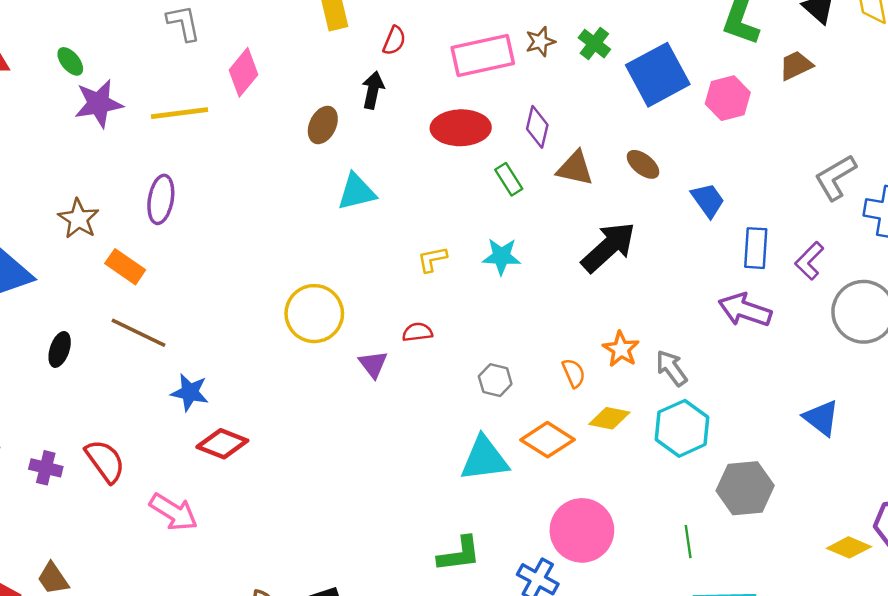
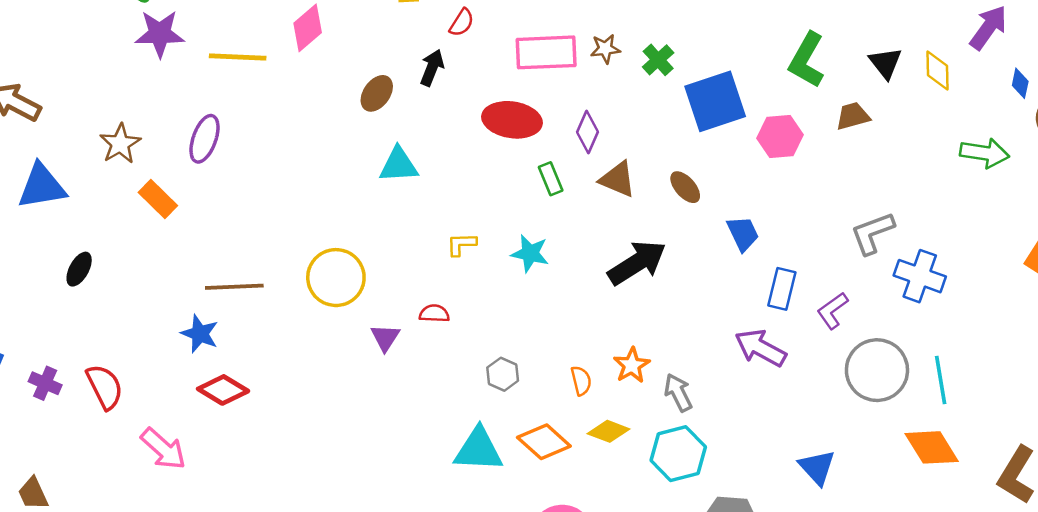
brown line: (139, 333) -> (234, 287), moved, turned -38

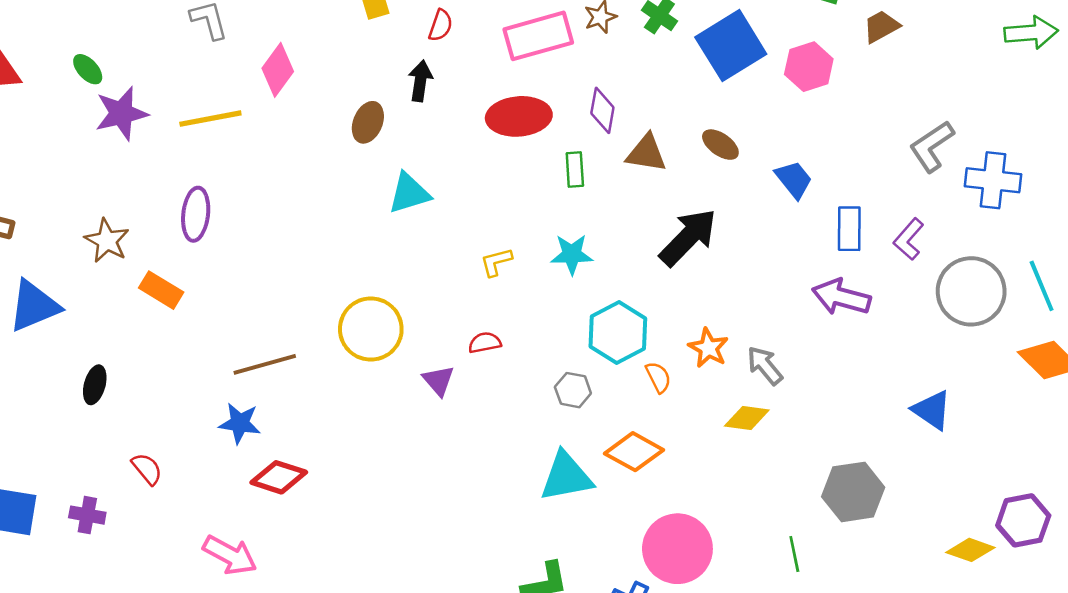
green rectangle: (551, 179) -> (575, 170), turned 32
red semicircle: (105, 387) -> (147, 469), moved, size x0.7
yellow diamond: (608, 431) -> (747, 418), moved
cyan hexagon: (678, 454) -> (618, 333), moved

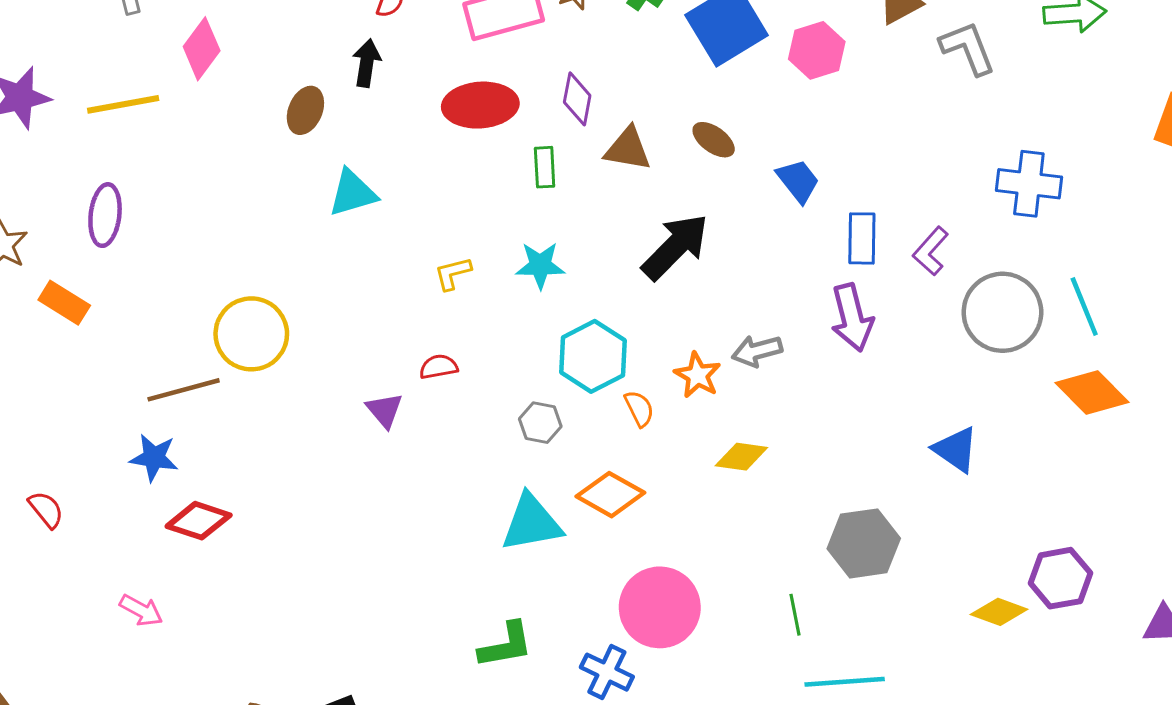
gray L-shape: (932, 146) -> (968, 48), moved, turned 102
purple arrow: (841, 297) -> (852, 318), turned -120
yellow circle: (371, 329) -> (251, 334), moved
gray arrow: (765, 365) -> (757, 351), moved, turned -66
pink arrow: (230, 555) -> (141, 610), size x0.7

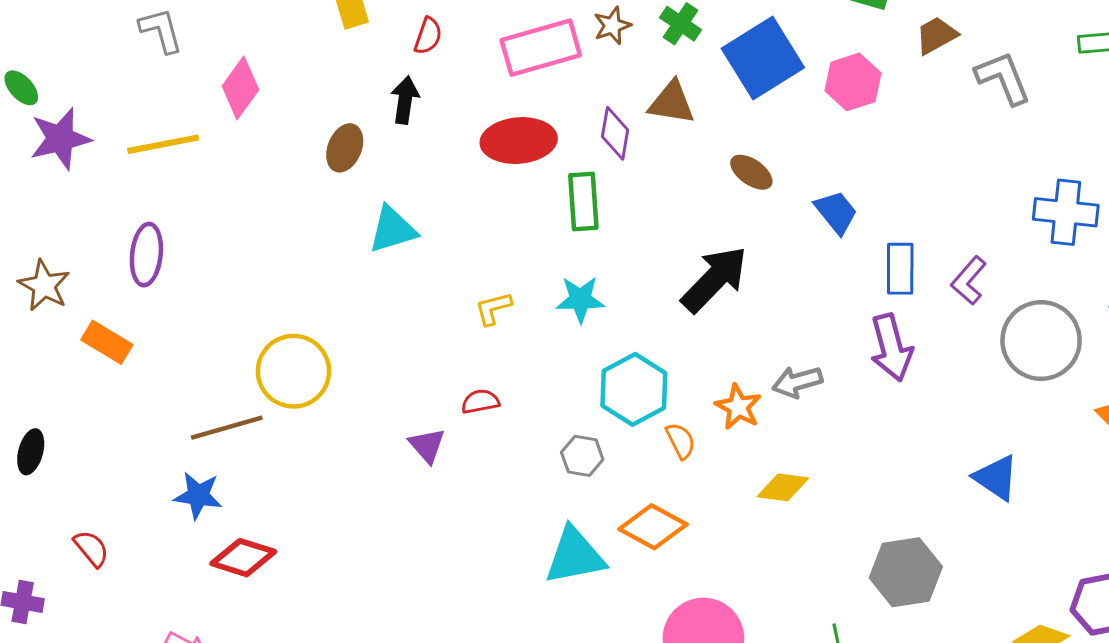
brown triangle: (628, 149) -> (672, 103), moved
green rectangle: (545, 167) -> (583, 202), size x1.4

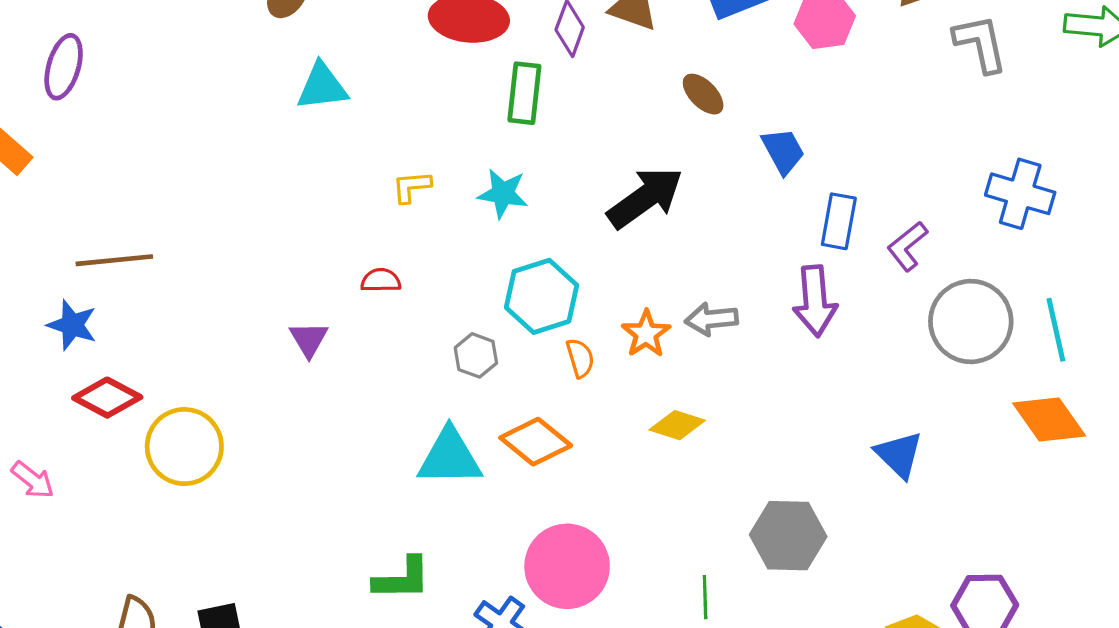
yellow circle: (293, 371) -> (184, 447), moved
purple triangle: (427, 445) -> (309, 339), moved

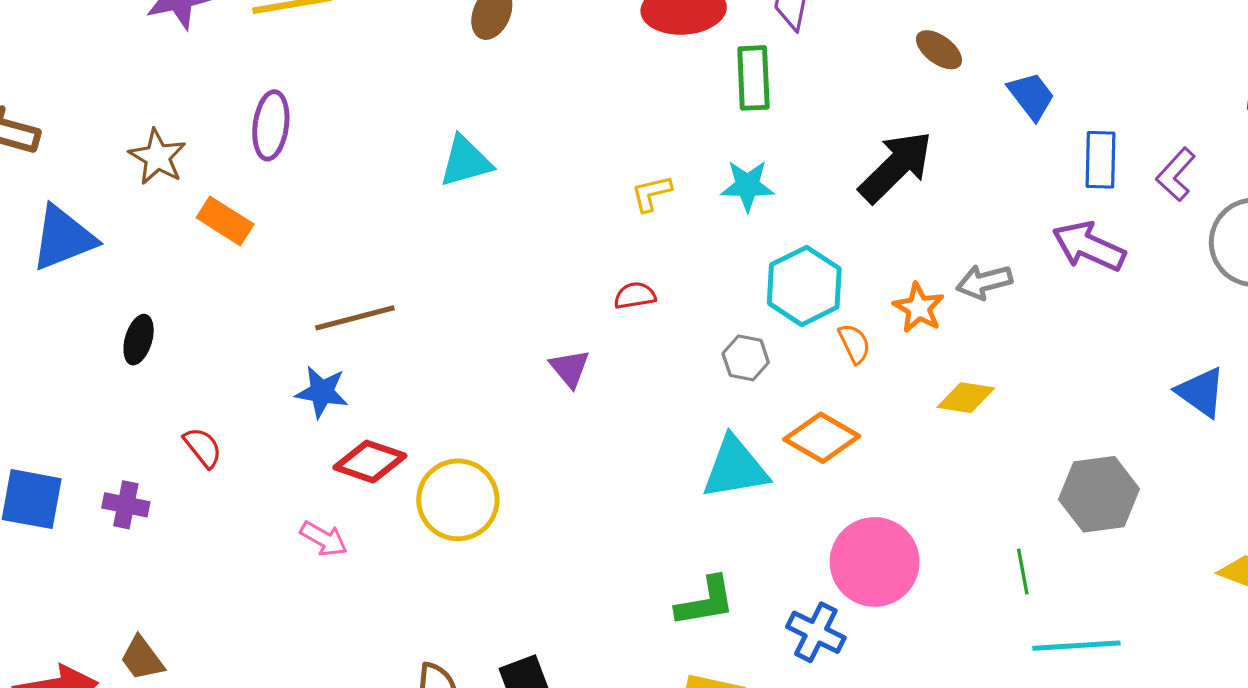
cyan triangle: (322, 87) -> (466, 161), moved
purple arrow: (815, 301) -> (1089, 246), turned 128
pink arrow: (33, 480) -> (324, 539), moved

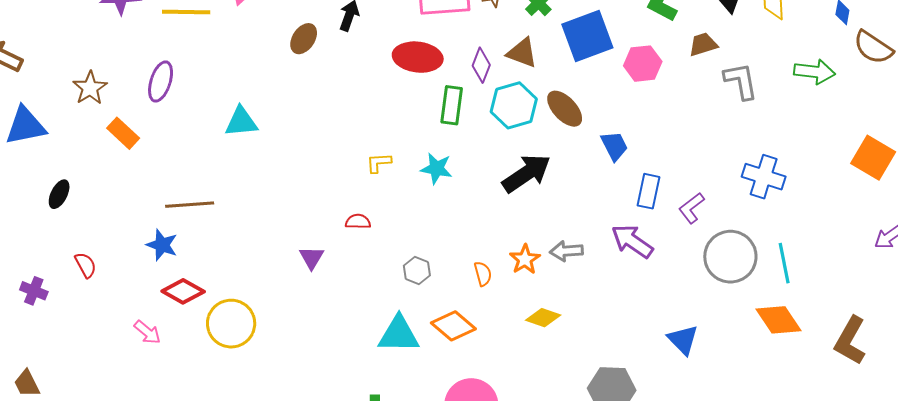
brown ellipse: (939, 50) -> (565, 109), size x1.4
cyan triangle: (466, 161) -> (241, 122), moved
cyan hexagon: (804, 286) -> (514, 105), moved

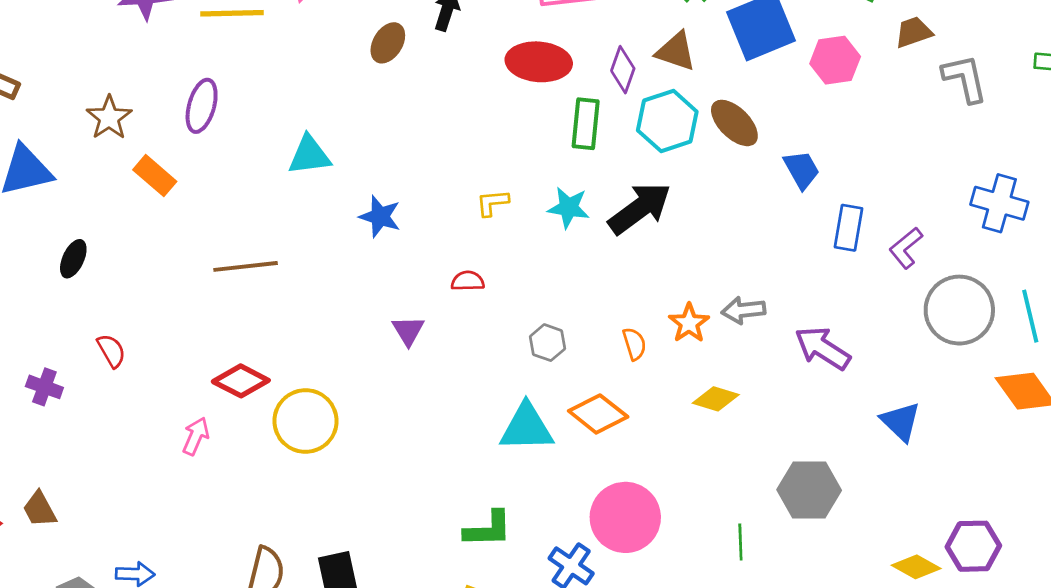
black arrow: (526, 173) -> (640, 208), moved
purple arrow: (632, 241) -> (823, 348), moved
blue star: (162, 245) -> (380, 216), moved
pink arrow: (147, 332) -> (196, 436), turned -104

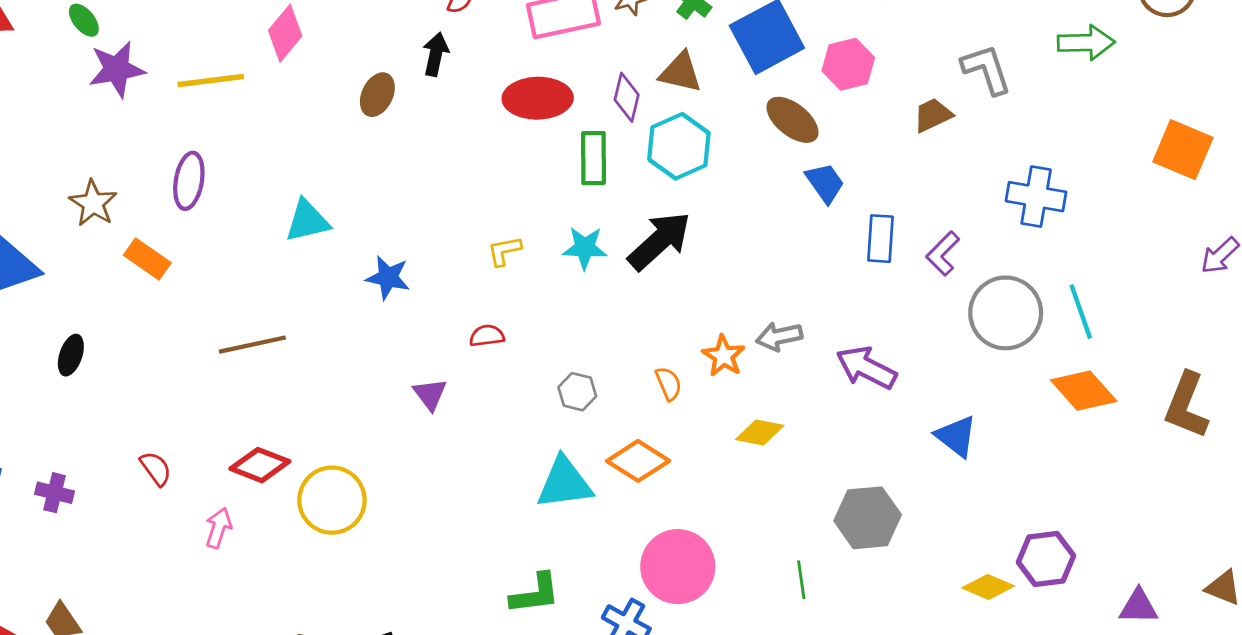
brown trapezoid: (914, 32) -> (933, 115), moved
brown ellipse: (734, 123) -> (792, 120), moved
red semicircle: (111, 351) -> (156, 469), moved

